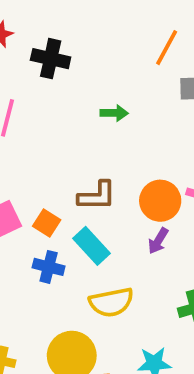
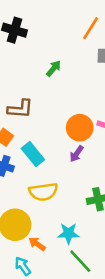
green arrow: (114, 113) -> (54, 68), turned -56
brown L-shape: (97, 196) -> (20, 109), moved

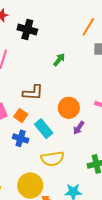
orange circle: (80, 128) -> (69, 108), moved

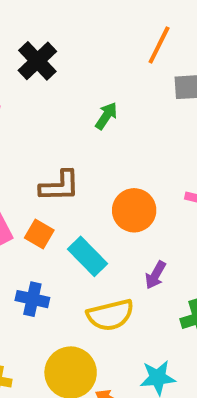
black cross: (27, 29) -> (37, 61), turned 36
purple arrow: (79, 128) -> (155, 275), moved
blue cross: (21, 138) -> (32, 299), moved

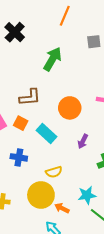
orange line: (159, 45) -> (65, 16), moved
green arrow: (106, 116) -> (52, 59), size x1.6
yellow semicircle: (110, 315) -> (54, 172), moved, size x0.7

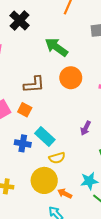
green arrow: (52, 59) -> (56, 47), turned -85
orange circle: (70, 108) -> (71, 78), moved
cyan rectangle: (47, 133) -> (45, 136), moved

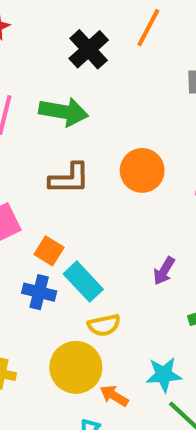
black cross: (20, 21) -> (89, 49), moved
green arrow: (56, 47) -> (64, 112), moved, turned 150
orange square: (25, 110) -> (49, 251), moved

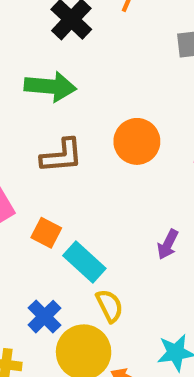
blue cross: (39, 292) -> (45, 317), moved, turned 36
yellow semicircle: (104, 325) -> (110, 306), turned -100

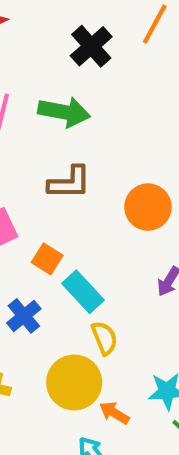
orange circle: (137, 141) -> (148, 207), moved
blue cross: (45, 317) -> (24, 316), moved

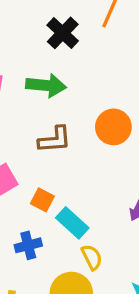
orange circle: (148, 207) -> (113, 127), moved
blue cross: (24, 316) -> (28, 245), turned 30

